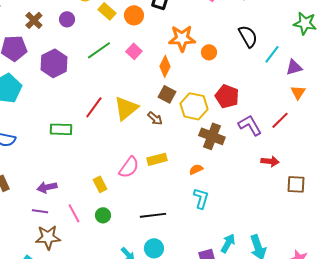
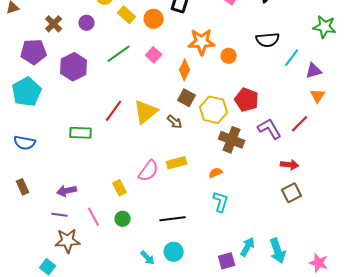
black semicircle: (248, 36) -> (268, 40), turned 115
brown square: (296, 184) -> (292, 193), moved, turned -30

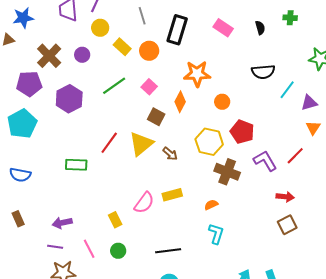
brown cross: (54, 24) -> (49, 56), size x1.4
orange circle: (229, 56) -> (222, 102), moved
brown square: (187, 98) -> (156, 117), moved

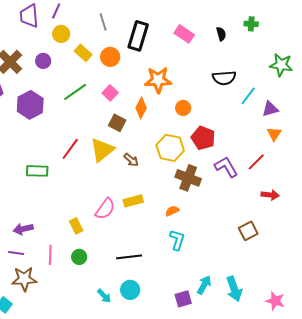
red arrow: (285, 197) -> (270, 195), moved
pink line: (89, 249) -> (50, 255), turned 30

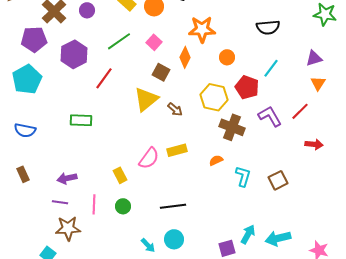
cyan line: (248, 96) -> (271, 68), moved
red line: (70, 149) -> (104, 78), moved
brown square: (248, 231) -> (278, 180), moved
cyan L-shape: (177, 240) -> (243, 176), moved
cyan arrow: (234, 289) -> (278, 238), turned 95

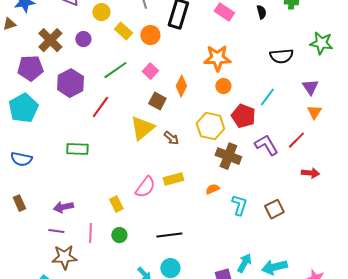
black semicircle: (268, 27) -> (281, 56), moved
orange star: (202, 29) -> (217, 58), moved
purple triangle: (314, 58) -> (310, 87), turned -48

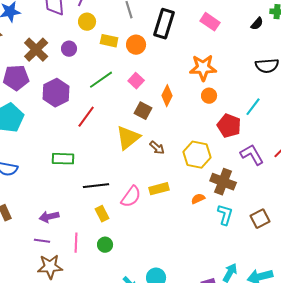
black semicircle: (261, 12) -> (257, 24), moved, turned 56
yellow rectangle: (123, 31) -> (109, 41), turned -30
yellow hexagon: (210, 126) -> (197, 155), moved
brown cross: (228, 156) -> (223, 182), moved
black line: (169, 235) -> (96, 186), moved

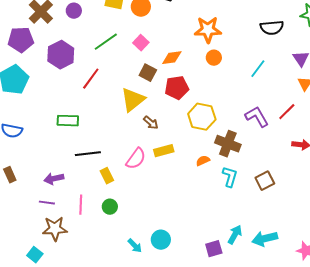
orange diamond: (167, 96) -> (172, 58), turned 55
red pentagon: (229, 126) -> (177, 88), moved, turned -30
brown arrow: (157, 148) -> (151, 123), moved
black line: (96, 186) -> (88, 154), moved

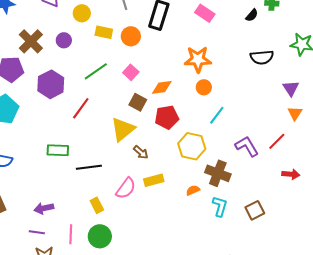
cyan line: (258, 69) -> (217, 115), moved
black line: (88, 154) -> (89, 167), moved
green circle: (110, 207) -> (100, 236), size x1.5

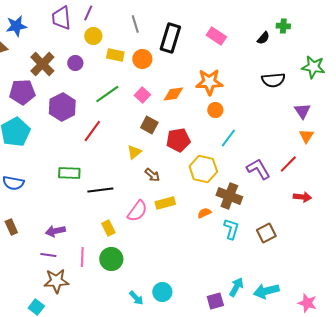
orange diamond: (162, 87) -> (173, 94), moved
yellow triangle: (123, 129) -> (134, 152), size x0.6

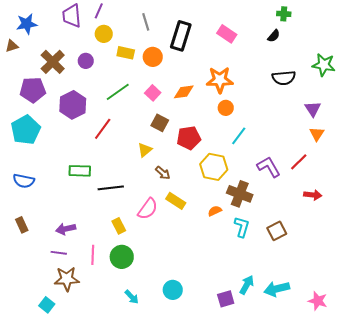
green cross: (283, 26) -> (284, 14), moved
yellow rectangle: (165, 203) -> (176, 201), turned 48
cyan arrow: (136, 298) -> (132, 297), moved

